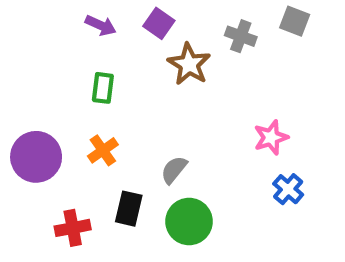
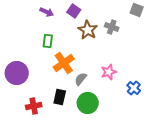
gray cross: (241, 36) -> (112, 27), moved
pink star: (271, 137) -> (109, 72), moved
orange cross: (103, 150) -> (64, 63), moved, size x1.5

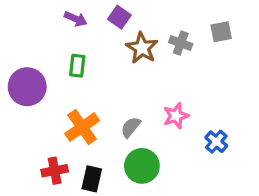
gray square: (137, 10) -> (221, 32), moved, turned -32
orange cross: (64, 63) -> (82, 127), moved
purple circle: (17, 73) -> (27, 87), moved
black rectangle: (60, 97) -> (92, 179), moved

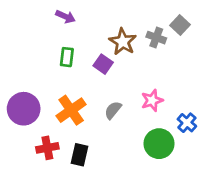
purple square: (119, 17) -> (103, 64), moved
gray square: (221, 32) -> (180, 25), moved, turned -36
purple circle: (27, 87) -> (24, 109), moved
green circle: (142, 166) -> (159, 144), moved

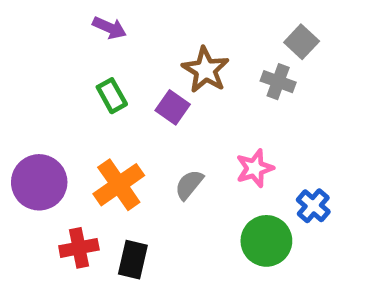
gray cross: (156, 38) -> (278, 82), moved
green rectangle: (67, 57) -> (112, 96), turned -36

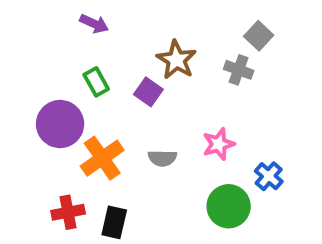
purple circle: (39, 182) -> (60, 124), moved
gray semicircle: (189, 185) -> (162, 158), turned -128

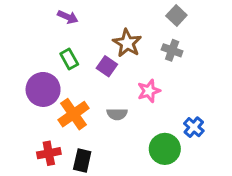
gray square: (259, 36) -> (176, 16), moved
pink star: (219, 144) -> (149, 91), moved

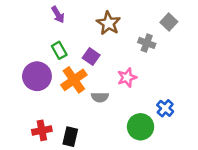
gray square: (176, 16) -> (169, 22), moved
purple arrow: (68, 17) -> (58, 15), turned 35
brown star: (127, 43) -> (108, 23), moved
orange cross: (74, 114) -> (74, 80), moved

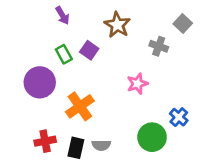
purple square: (91, 57) -> (89, 50), moved
orange cross: (74, 80) -> (80, 106), moved
gray semicircle: (100, 97) -> (101, 145), moved

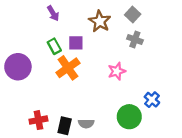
gray square: (183, 24) -> (133, 14), moved
purple square: (89, 50) -> (76, 43), turned -35
purple circle: (40, 82) -> (18, 67), moved
orange cross: (80, 106) -> (68, 68), moved

